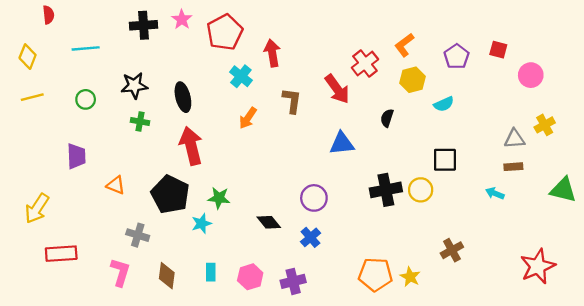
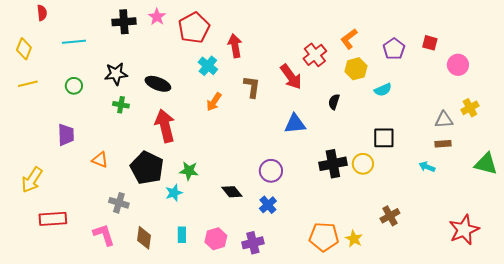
black ellipse: (183, 97) -> (158, 84), turned -55
pink L-shape: (120, 272) -> (104, 235), turned -35

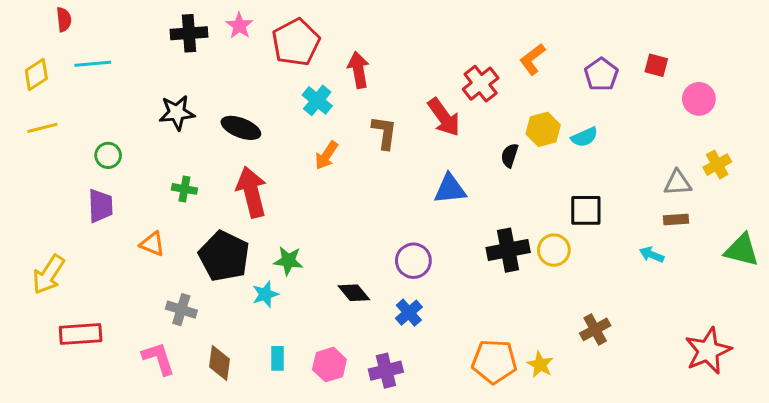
cyan line: (74, 42) -> (93, 64), moved
yellow diamond: (24, 49) -> (36, 74), turned 35
yellow hexagon: (356, 69) -> (543, 129), moved
green circle: (74, 86) -> (108, 155), moved
green cross: (121, 105) -> (184, 189), moved

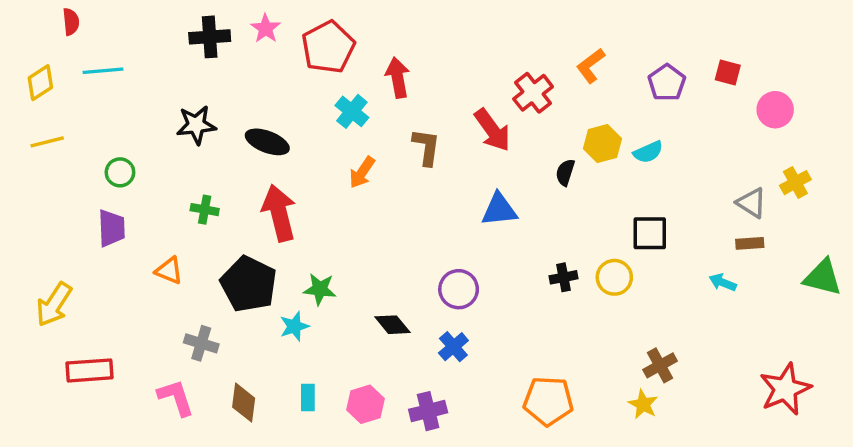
gray triangle: (678, 183) -> (751, 203), turned 36
black cross: (508, 250) -> (564, 277), size x0.6
yellow star: (540, 365) -> (643, 404), moved

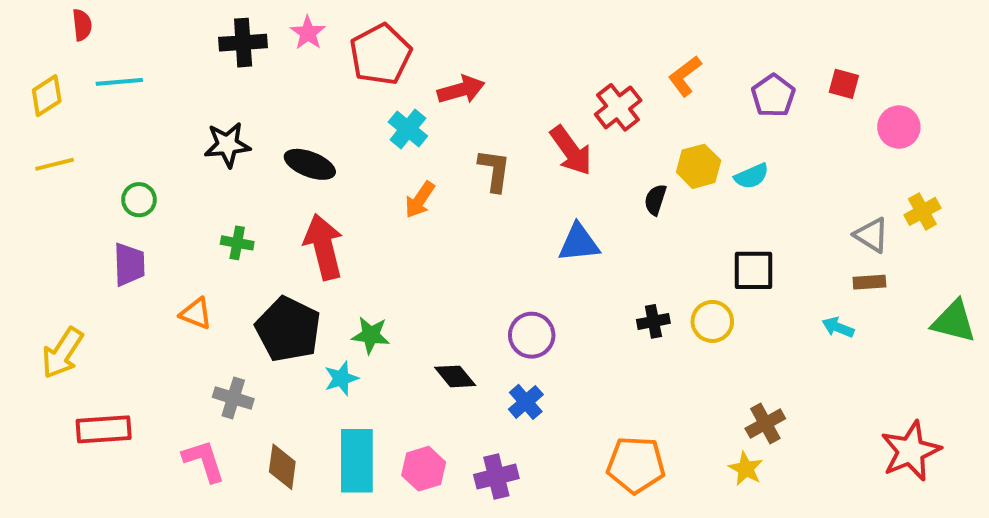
red arrow: (398, 78) -> (461, 90), turned 84
cyan rectangle: (308, 398) -> (357, 461), size x2.0

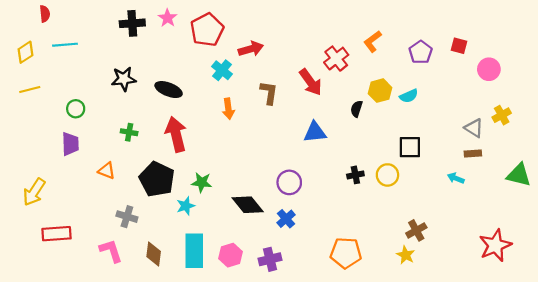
orange arrow: (420, 200) -> (228, 109), turned -42
black diamond: (455, 376) -> (248, 205), size x1.4

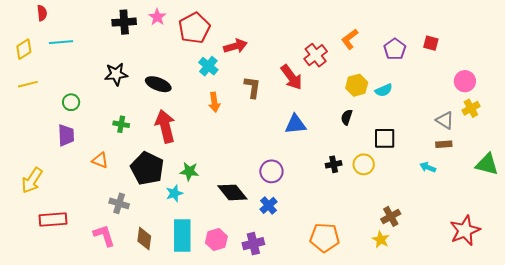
pink circle: (489, 69) -> (465, 81), moved
black semicircle: (356, 109) -> (347, 117), moved

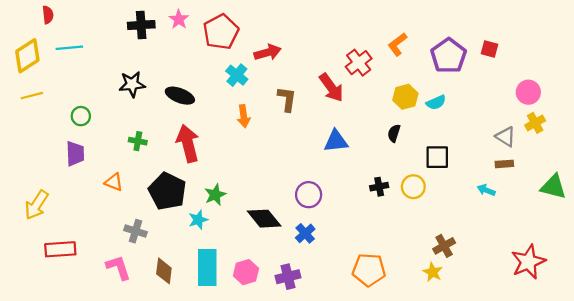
yellow diamond: (24, 49) -> (27, 56), size x1.4
purple pentagon: (395, 49) -> (449, 56), size x1.4
green star: (189, 171) -> (215, 195), turned -30

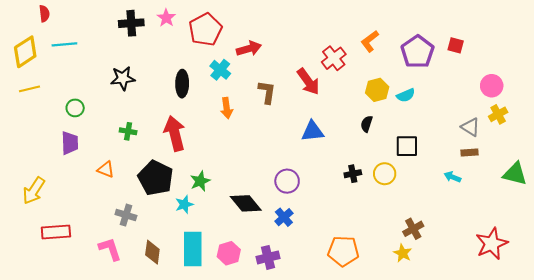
black ellipse: (180, 96) -> (182, 84), moved, turned 70

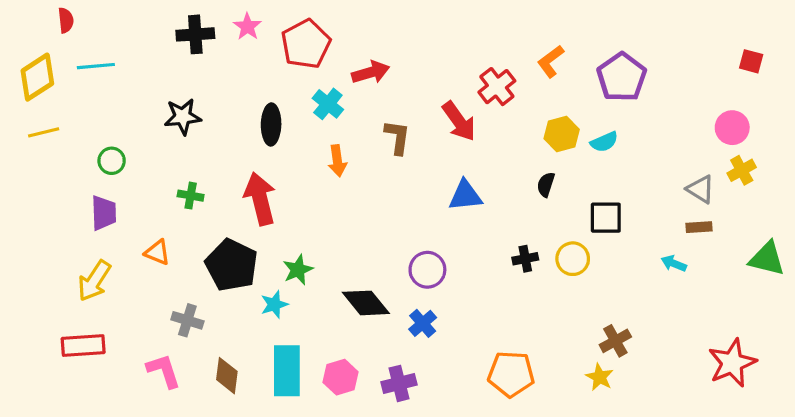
red square: (456, 45) -> (751, 61), moved
yellow arrow: (34, 191) -> (94, 281), moved

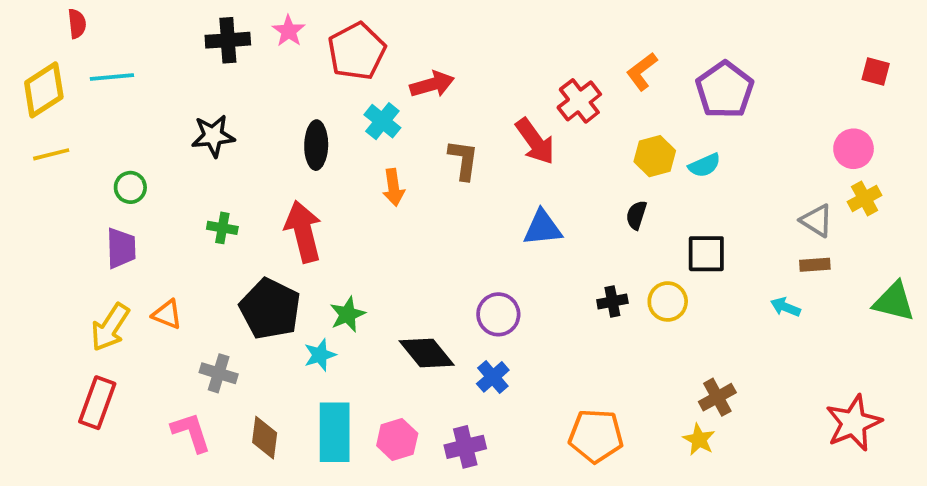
orange triangle: (157, 252) -> (167, 314), moved
red rectangle: (83, 346) -> (97, 403), turned -66

